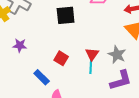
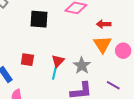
red square: (61, 58) -> (27, 60), turned -32

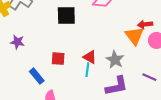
red arrow: (104, 24) -> (145, 24), moved
red triangle: (58, 61) -> (90, 57), turned -40

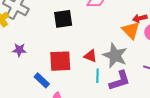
red square: (58, 59) -> (60, 61), size x1.6
gray star: (115, 60) -> (115, 56), size x1.4
cyan line: (87, 70) -> (98, 76), moved

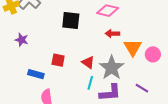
red arrow: (140, 18) -> (112, 33), moved
red square: (60, 61) -> (58, 60), size x0.6
blue rectangle: (42, 80) -> (36, 74), turned -42

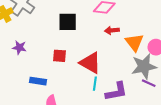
red square: (58, 60) -> (59, 56), moved
red triangle: (88, 62) -> (90, 63), size x1.6
gray star: (112, 68) -> (144, 66), moved, turned 30

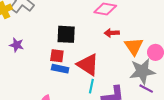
black square: (68, 22) -> (66, 34), moved
blue rectangle: (38, 81) -> (60, 69), moved

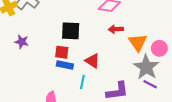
red triangle: (88, 65) -> (92, 61), size x0.7
gray star: (142, 71) -> (146, 67), turned -30
cyan line: (91, 86) -> (82, 82), moved

